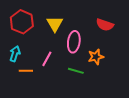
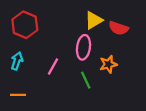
yellow triangle: (55, 24) -> (94, 20), moved, turned 30
orange line: (26, 71) -> (18, 95), moved
green line: (76, 71) -> (86, 80), turned 49

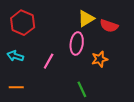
cyan arrow: (17, 61) -> (15, 56), turned -91
green line: (86, 80) -> (82, 89), moved

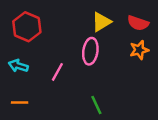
red semicircle: (109, 26) -> (138, 23), moved
orange star: (100, 59) -> (139, 50), moved

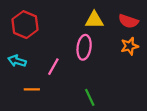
yellow triangle: (101, 22) -> (94, 20), turned 30
orange line: (20, 102) -> (32, 89), moved

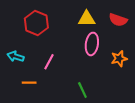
red hexagon: (25, 25) -> (36, 23), moved
orange star: (130, 46) -> (119, 59), moved
pink ellipse: (84, 47) -> (92, 44), moved

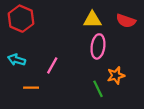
red hexagon: (36, 23) -> (21, 19), moved
orange star: (119, 59) -> (116, 75), moved
green line: (82, 90) -> (98, 89), moved

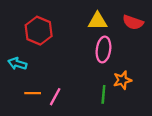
red hexagon: (21, 19) -> (39, 31), moved
pink line: (52, 65) -> (55, 97), moved
green line: (98, 89) -> (103, 94), turned 30

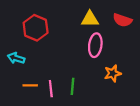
green line: (103, 94) -> (72, 86), moved
pink line: (55, 97) -> (51, 89), turned -35

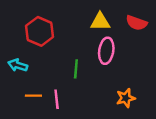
orange star: (113, 73) -> (126, 98), moved
green line: (72, 86) -> (76, 69), moved

